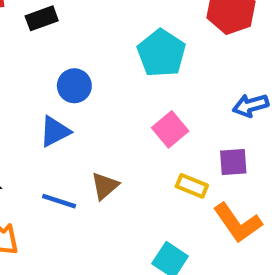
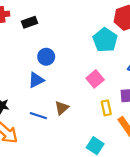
cyan pentagon: (161, 53) -> (105, 40), moved
yellow rectangle: (192, 186) -> (106, 108), turned 56

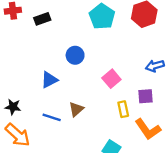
cyan pentagon: (105, 40) -> (102, 17), moved
blue circle: (46, 57) -> (75, 55), moved

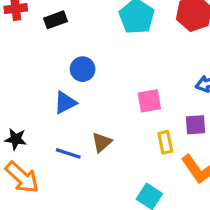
blue circle: (75, 55) -> (83, 69), moved
pink square: (111, 79) -> (149, 101), turned 30

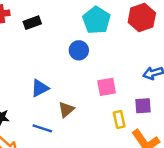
blue circle: (83, 69) -> (79, 50), moved
brown triangle: (102, 142) -> (66, 110), moved

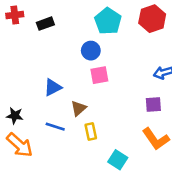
pink square: (107, 87) -> (99, 75), moved
yellow rectangle: (119, 120) -> (91, 132), moved

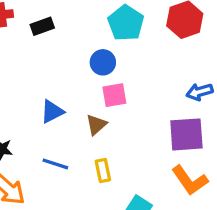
purple square: (153, 105) -> (186, 134), size x1.6
brown triangle: (79, 108) -> (96, 125), moved

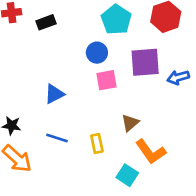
brown triangle: (96, 125) -> (130, 123), moved
purple square: (186, 134) -> (145, 62), moved
orange L-shape: (190, 180) -> (151, 152), moved

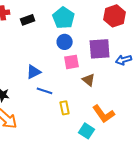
cyan pentagon: (116, 20) -> (64, 18), moved
brown triangle: (130, 123) -> (89, 80), moved, turned -40
blue line: (57, 138) -> (45, 91), moved

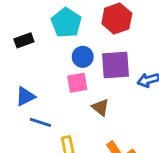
red hexagon: (115, 16) -> (117, 19), moved
black rectangle: (28, 20) -> (24, 40), moved
blue circle: (65, 42) -> (83, 57), moved

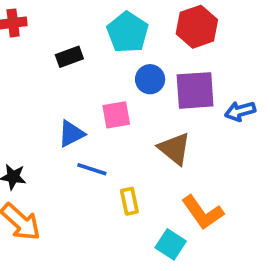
pink square: (77, 83) -> (116, 115), moved
brown triangle: (100, 107) -> (174, 149), size x1.4

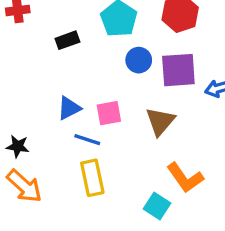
pink square: (116, 115) -> (109, 113), moved
brown triangle: (174, 149) -> (160, 121), turned 32
yellow rectangle: (129, 201) -> (92, 178), moved, size x1.5

